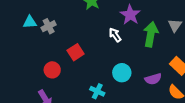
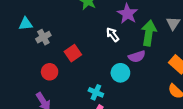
gray cross: (49, 26) -> (43, 37), moved
purple semicircle: (153, 79) -> (137, 56), moved

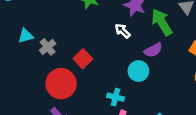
green arrow: (149, 33) -> (162, 22), turned -30
red circle: (50, 72) -> (61, 84), size x1.6

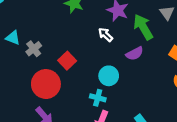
cyan triangle: (26, 36) -> (13, 38), turned 35
cyan circle: (138, 71) -> (109, 76), moved

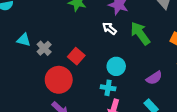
green arrow: (143, 27) -> (140, 33), moved
purple semicircle: (135, 54) -> (154, 78), moved

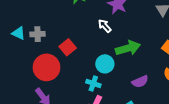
green arrow: (140, 33) -> (128, 48), moved, turned 100
cyan triangle: (24, 40) -> (19, 33), moved
gray cross: (44, 48) -> (38, 34), turned 32

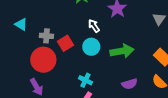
white arrow: (105, 26) -> (94, 26), moved
gray cross: (38, 34) -> (46, 36), moved
cyan circle: (105, 64) -> (91, 47), moved

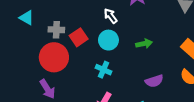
green arrow: (122, 51) -> (144, 44), size x0.6
cyan cross: (85, 80) -> (103, 70), moved

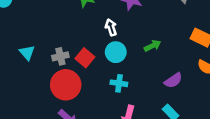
white arrow: (110, 16) -> (111, 27), turned 35
cyan triangle: (27, 18) -> (27, 53), turned 35

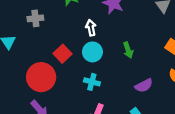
green arrow: (153, 46) -> (128, 50), turned 91
gray cross: (60, 56) -> (35, 18), moved

